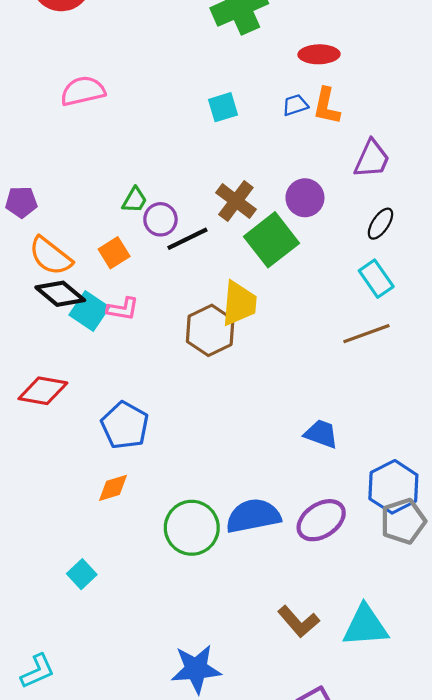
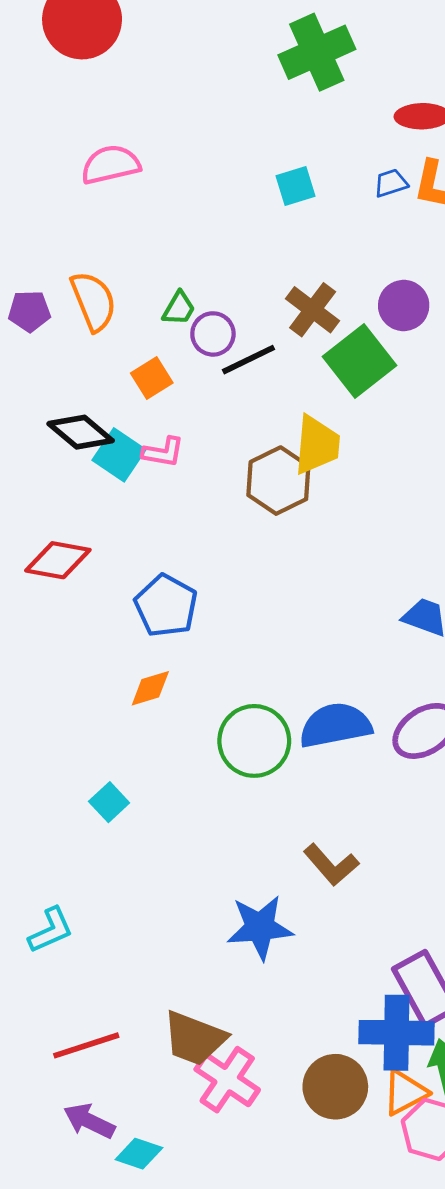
orange semicircle: (50, 256) -> (93, 301), moved, turned -150
brown L-shape: (298, 622) -> (331, 865), moved

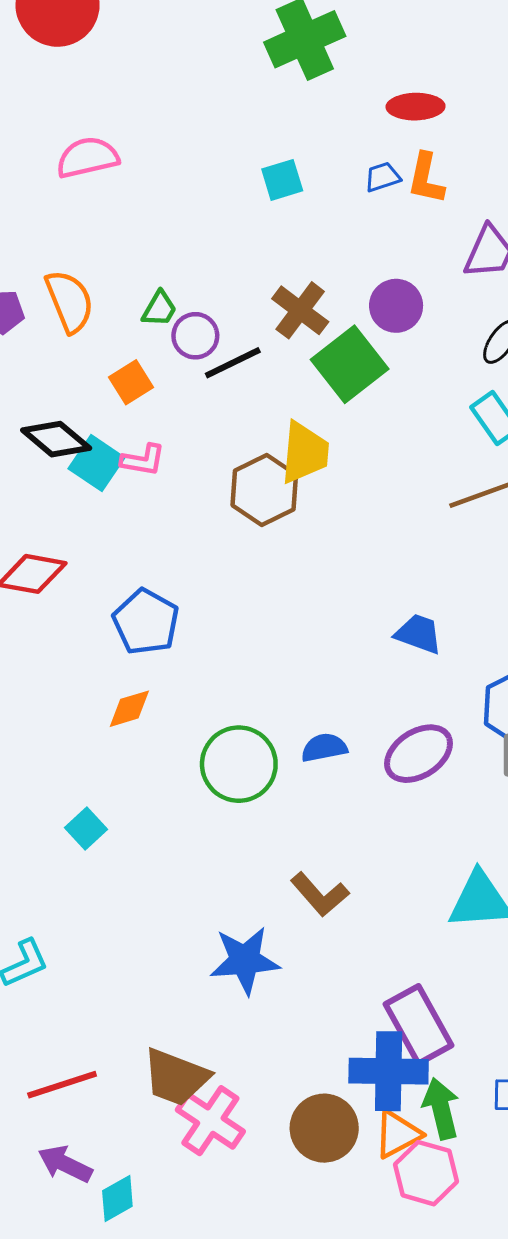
blue semicircle: (335, 725) -> (324, 748), size x0.6
cyan diamond: (139, 1154) -> (117, 1198), turned -48

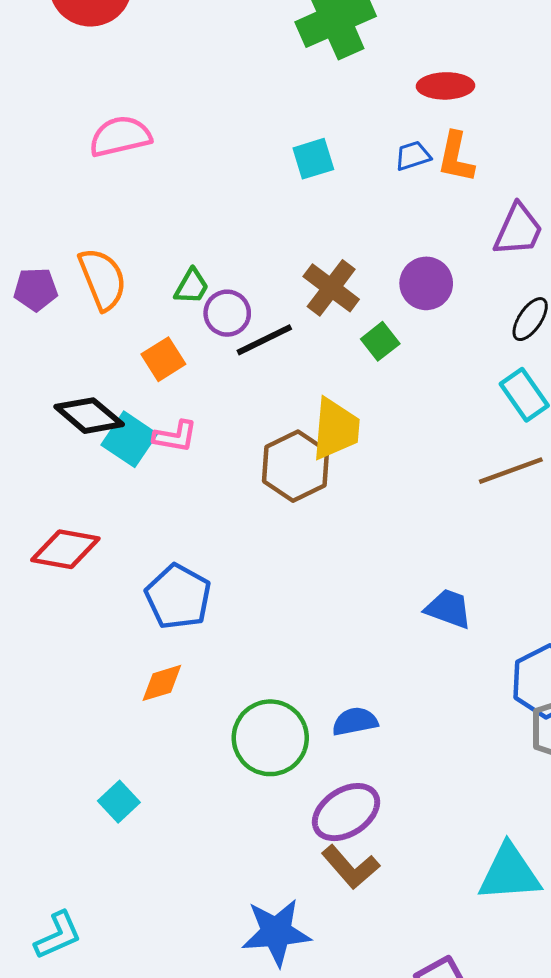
green square: (350, 364) -> (380, 341), size x0.5
purple ellipse: (419, 754) -> (346, 812), moved

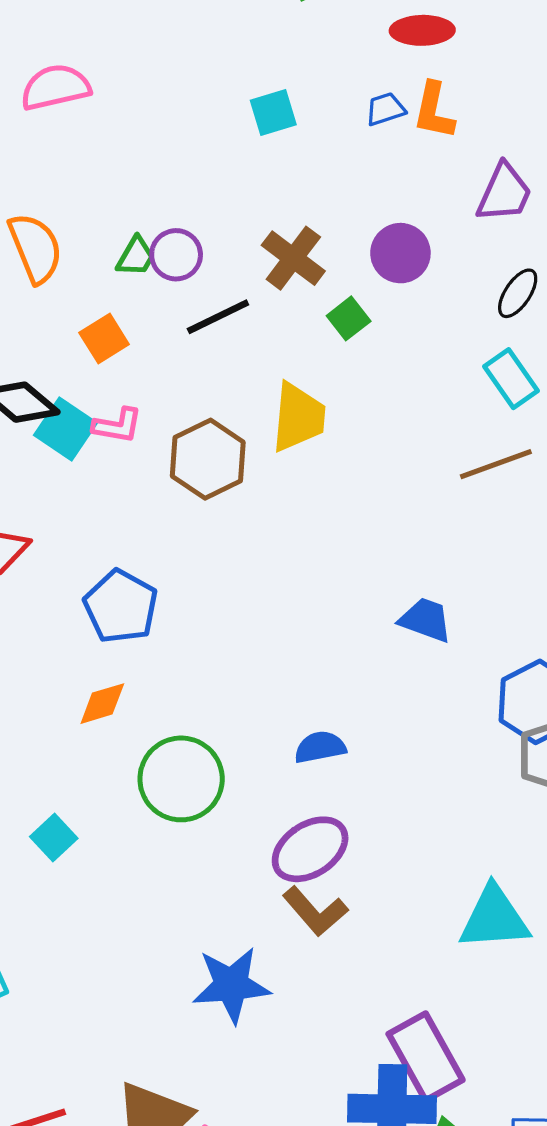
purple circle: (227, 313) -> (176, 255), moved
brown hexagon: (296, 466) -> (208, 459), moved
green circle: (270, 738) -> (181, 779), moved

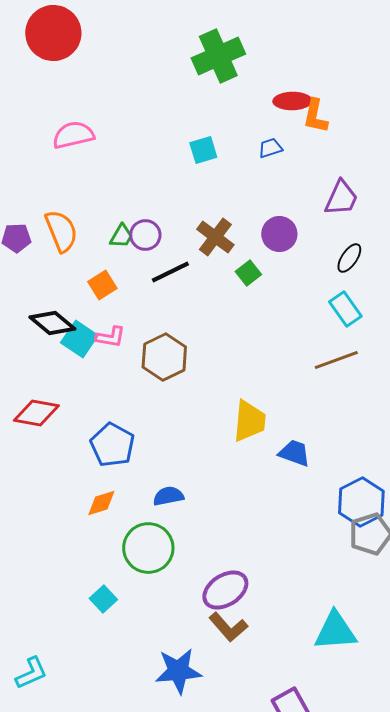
orange L-shape: (434, 111) -> (315, 116), moved
yellow trapezoid: (298, 417) -> (249, 421), moved
blue semicircle: (320, 747) -> (168, 496), moved
cyan square: (54, 838) -> (103, 599), moved

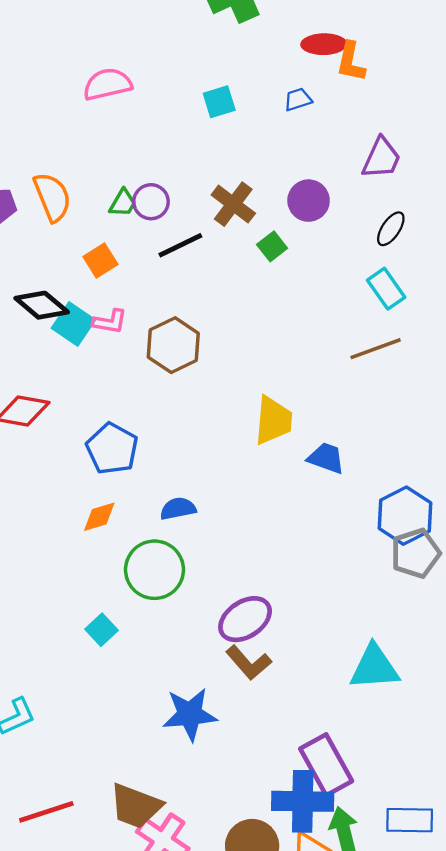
pink semicircle: (73, 135) -> (107, 84), moved

